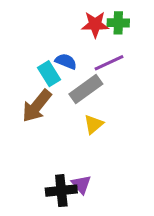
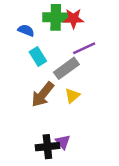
green cross: (118, 23) -> (56, 17), moved, size x1.5
blue semicircle: (66, 61) -> (26, 30), moved
brown arrow: (37, 106) -> (43, 94), moved

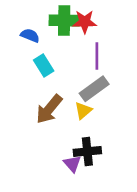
purple line: (84, 48) -> (97, 56), turned -65
gray rectangle: (66, 68) -> (94, 89), moved
black cross: (47, 147) -> (87, 151), moved

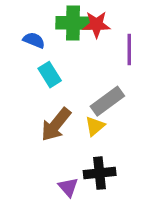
purple line: (97, 56) -> (129, 50), moved
purple triangle: (72, 164) -> (68, 187), moved

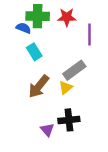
green cross: (73, 23) -> (38, 16), moved

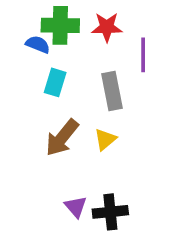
cyan rectangle: (34, 52) -> (55, 82), turned 49
gray rectangle: (74, 70) -> (112, 91), moved, turned -65
black cross: (69, 120) -> (110, 212), moved

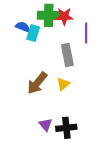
green cross: (60, 25) -> (49, 15), moved
cyan rectangle: (55, 82) -> (33, 33), moved

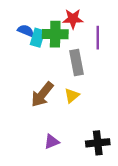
green cross: (49, 15) -> (55, 34), moved
purple triangle: (46, 125) -> (52, 142), turned 48
black cross: (66, 128) -> (98, 143), moved

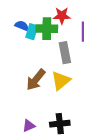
yellow triangle: (72, 96) -> (61, 81), size x1.5
purple triangle: (52, 142) -> (29, 126), moved
black cross: (98, 143) -> (60, 124), moved

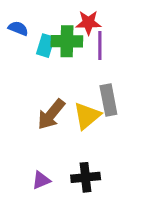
blue semicircle: (22, 26) -> (18, 28), moved
purple line: (83, 32) -> (100, 46), moved
gray rectangle: (65, 53) -> (108, 100), moved

